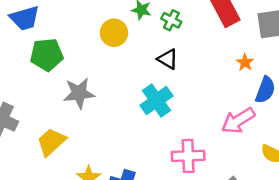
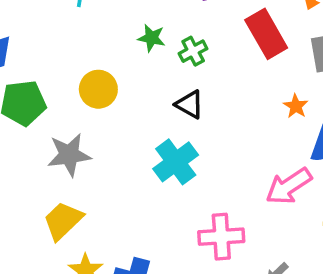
green cross: (171, 20) -> (193, 51), turned 36
yellow circle: (114, 33) -> (98, 89), moved
yellow trapezoid: (51, 142) -> (63, 221), moved

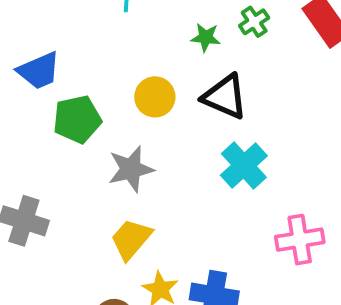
green cross: (193, 51) -> (254, 22), moved
black triangle: (190, 104) -> (225, 97), moved, size x1.5

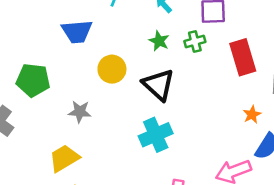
blue trapezoid: (39, 71) -> (77, 31), moved
green pentagon: (77, 119) -> (33, 80), moved
gray star: (131, 169) -> (80, 112), size x0.7

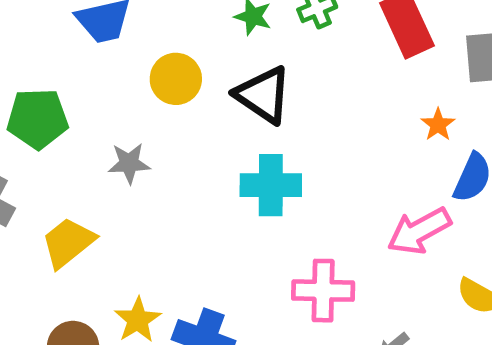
cyan cross: (156, 135) -> (271, 185), turned 32
yellow trapezoid: (64, 158) -> (68, 243), moved

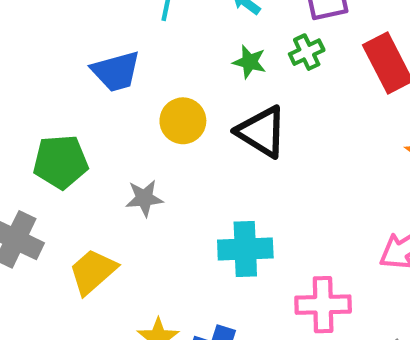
cyan cross: (271, 185) -> (245, 249), moved

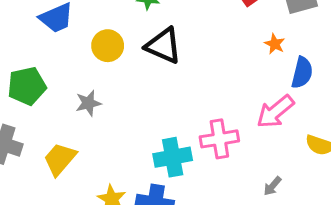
cyan cross: (245, 249) -> (173, 157), moved
pink cross: (323, 305) -> (219, 139), moved

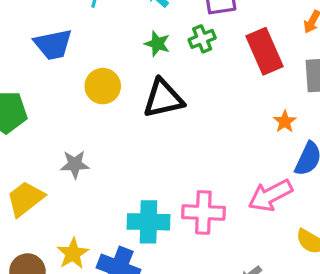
black triangle: (163, 46) -> (163, 98), turned -48
gray star: (88, 103) -> (75, 164), moved

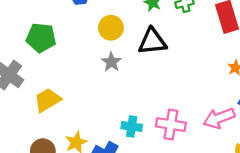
gray star: (75, 164) -> (111, 62), moved, turned 30
cyan cross: (149, 222) -> (132, 127), size x0.7

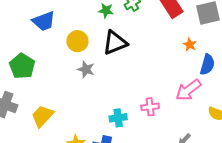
green pentagon: (41, 38) -> (22, 66), turned -30
pink cross: (171, 125) -> (150, 107), size x0.7

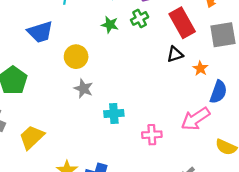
black triangle: (115, 43) -> (175, 54), moved, size x0.6
cyan cross: (118, 118) -> (114, 113), moved

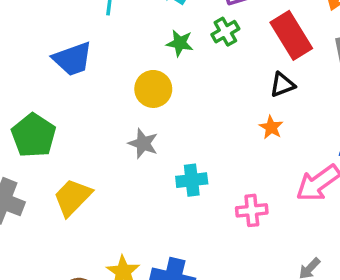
yellow circle: (76, 57) -> (153, 89), moved
orange star: (200, 68) -> (271, 127), moved
yellow trapezoid: (32, 137) -> (72, 197), moved

